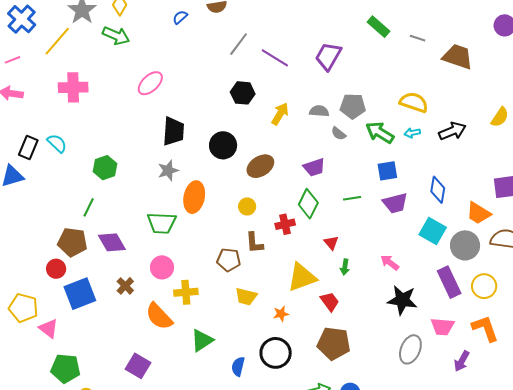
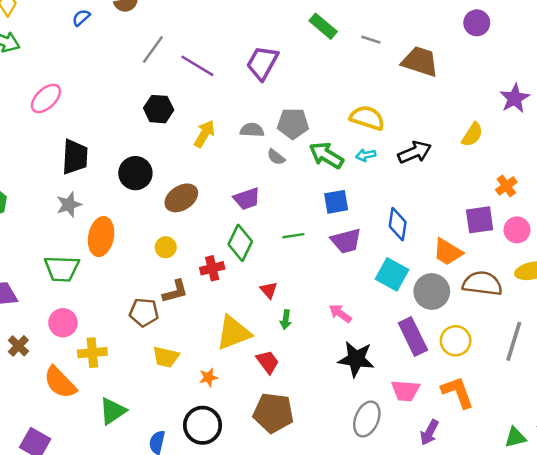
brown L-shape: (254, 243) -> (175, 291), turned -100

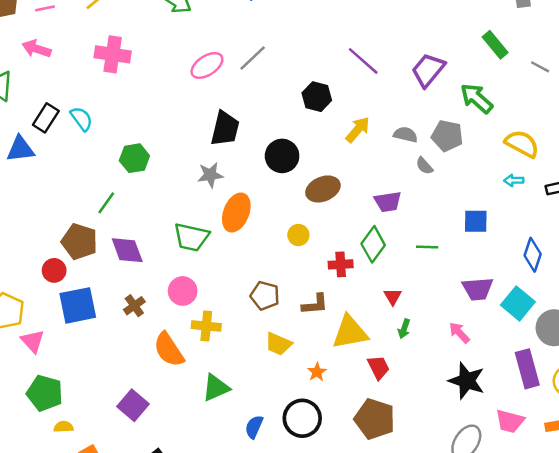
gray line: (153, 49) -> (253, 58), moved
green arrow: (326, 155) -> (477, 98), moved
purple trapezoid: (346, 241) -> (478, 289), moved
brown L-shape: (175, 291) -> (315, 304), moved
orange star: (209, 377) -> (317, 372), turned -30

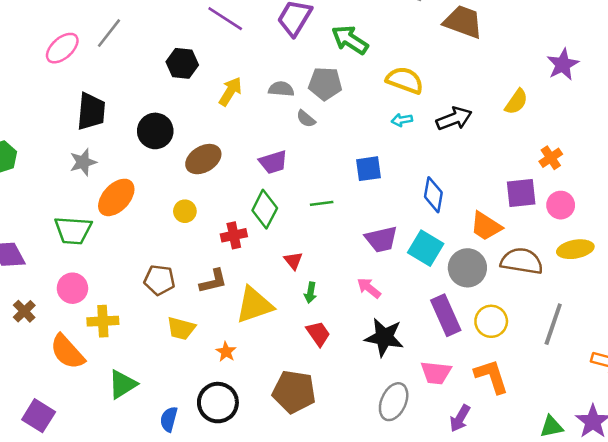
orange ellipse: (236, 213) -> (116, 197), turned 30
red trapezoid: (379, 367) -> (318, 334), moved

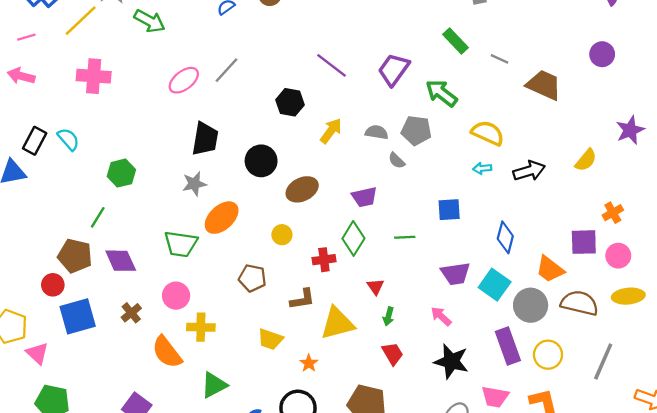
brown pentagon: (159, 280) -> (252, 278), moved

